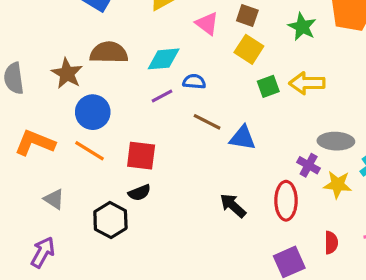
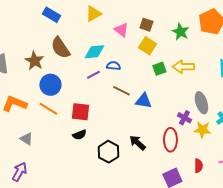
brown semicircle: (109, 53) -> (60, 48), turned -125
gray ellipse: (336, 141) -> (201, 103), turned 70
black hexagon: (110, 220) -> (108, 152), moved

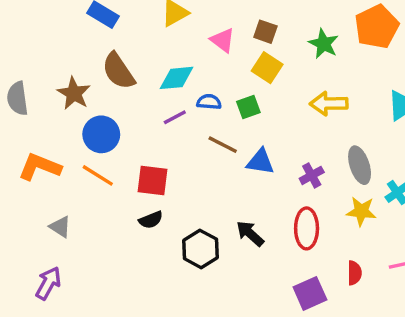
green square: (159, 69) -> (248, 107), moved
purple cross: (184, 118) -> (312, 175), moved, turned 32

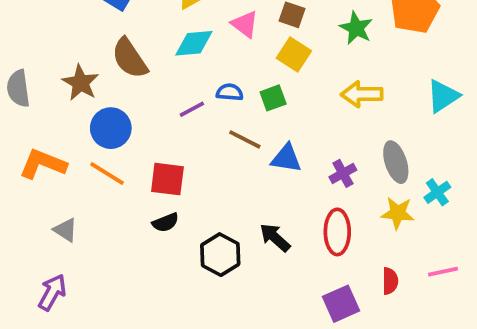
cyan diamond: (177, 78) -> (194, 43), moved

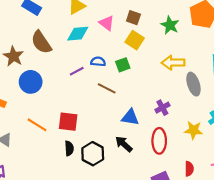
blue triangle: (286, 158) -> (130, 117), moved
gray ellipse: (396, 162) -> (193, 84), moved
orange line: (107, 173) -> (37, 125), moved
red square: (167, 179) -> (68, 122), moved
black semicircle: (166, 222) -> (69, 148), moved, turned -72

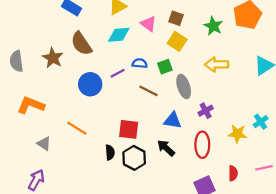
blue circle: (31, 82) -> (90, 84), moved
gray ellipse: (193, 84) -> (184, 86), moved
red square: (68, 122) -> (129, 129), moved

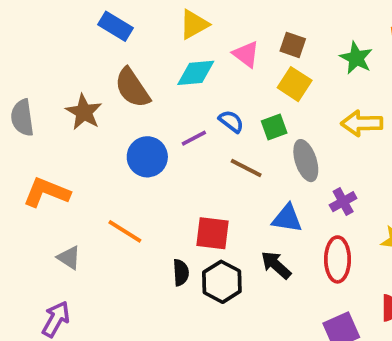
blue semicircle: (140, 63) -> (231, 121), turned 32

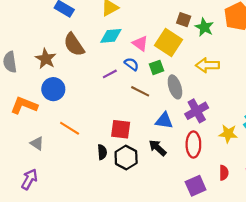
brown square: (293, 45) -> (184, 20), moved
pink triangle: (246, 54) -> (140, 44), moved
yellow square: (295, 84) -> (168, 42), size x1.4
blue circle: (147, 157) -> (53, 89), moved
purple cross: (343, 202) -> (197, 111), size x1.5

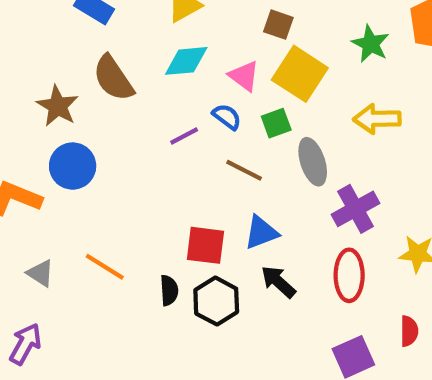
brown square: (184, 20) -> (278, 25), moved
blue triangle: (164, 121) -> (261, 232), moved, turned -30
orange line: (70, 128) -> (105, 267), moved

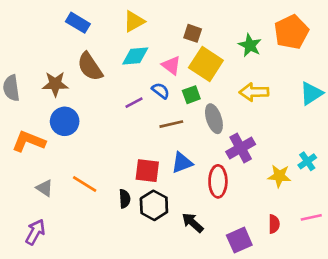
brown star: (58, 106) -> (55, 84), turned -30
brown line: (244, 170) -> (171, 124), turned -40
red ellipse: (349, 275) -> (218, 181), moved
black arrow: (278, 282) -> (193, 223), moved

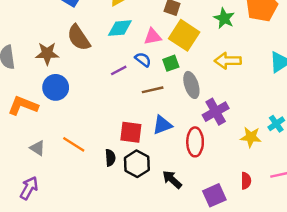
pink triangle: (171, 65) -> (153, 36), turned -48

